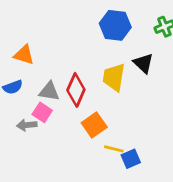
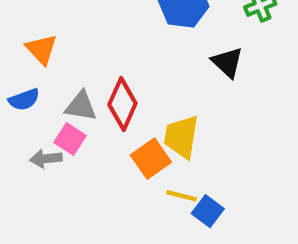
orange triangle: (24, 55) -> (42, 49), turned 30
yellow trapezoid: (114, 77) -> (181, 137), moved
blue square: (131, 159) -> (208, 211), turned -30

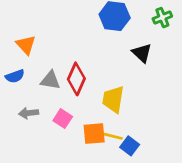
pink square: (70, 139) -> (63, 119), moved
orange square: (151, 159) -> (94, 134), moved, turned 30

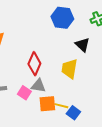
gray triangle: (50, 80) -> (38, 86), moved
yellow trapezoid: (113, 99) -> (69, 69), moved

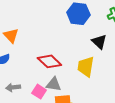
red diamond: (34, 64) -> (49, 61), turned -70

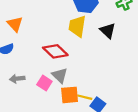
yellow trapezoid: (86, 67) -> (77, 26), moved
gray triangle: (54, 84) -> (60, 75), turned 35

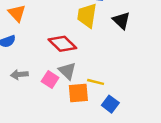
yellow line: (85, 97) -> (96, 82), moved

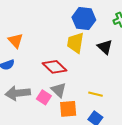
gray arrow: (19, 75) -> (18, 93), size x1.6
yellow line: (96, 82) -> (95, 94), moved

